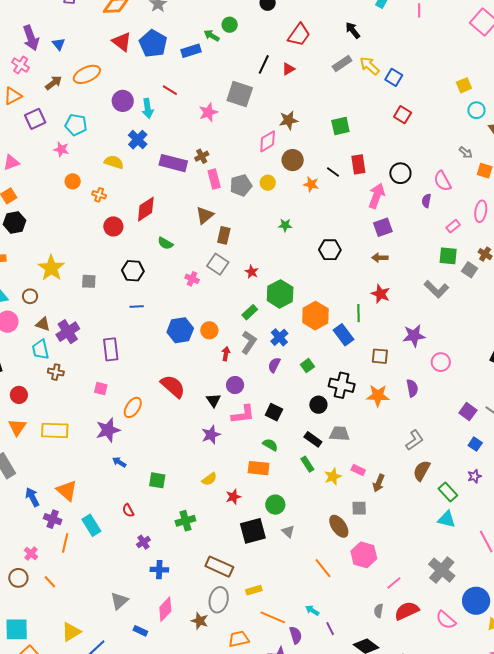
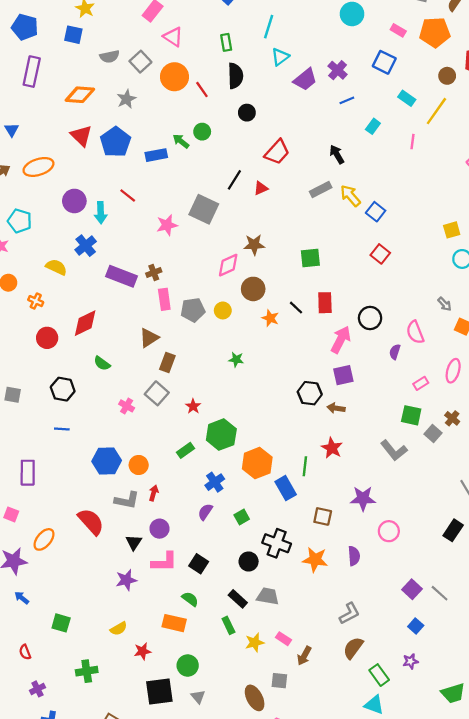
black hexagon: (330, 250) -> (310, 393), moved
gray L-shape: (249, 342) -> (127, 500), moved, turned 60

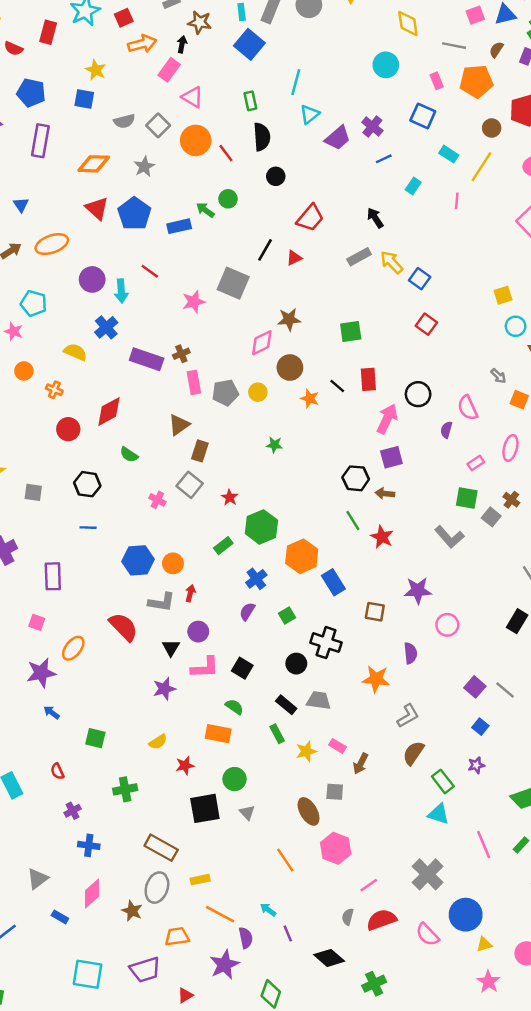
pink rectangle: (398, 30) -> (437, 81), turned 40
green line: (305, 466) -> (353, 521), moved, turned -36
orange star: (315, 560) -> (376, 679), moved

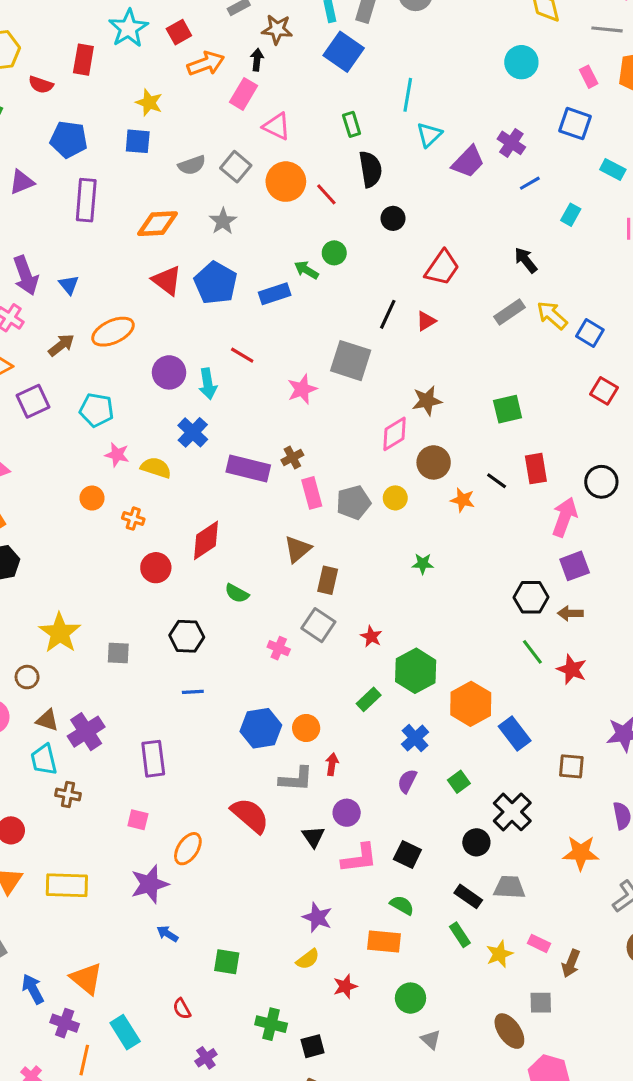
pink star: (14, 331) -> (117, 455), moved
black cross: (326, 643) -> (512, 812), turned 32
purple star: (164, 689) -> (317, 917), moved, turned -30
green cross: (125, 789) -> (271, 1024), turned 30
black square: (205, 808) -> (313, 1046), moved, size x0.6

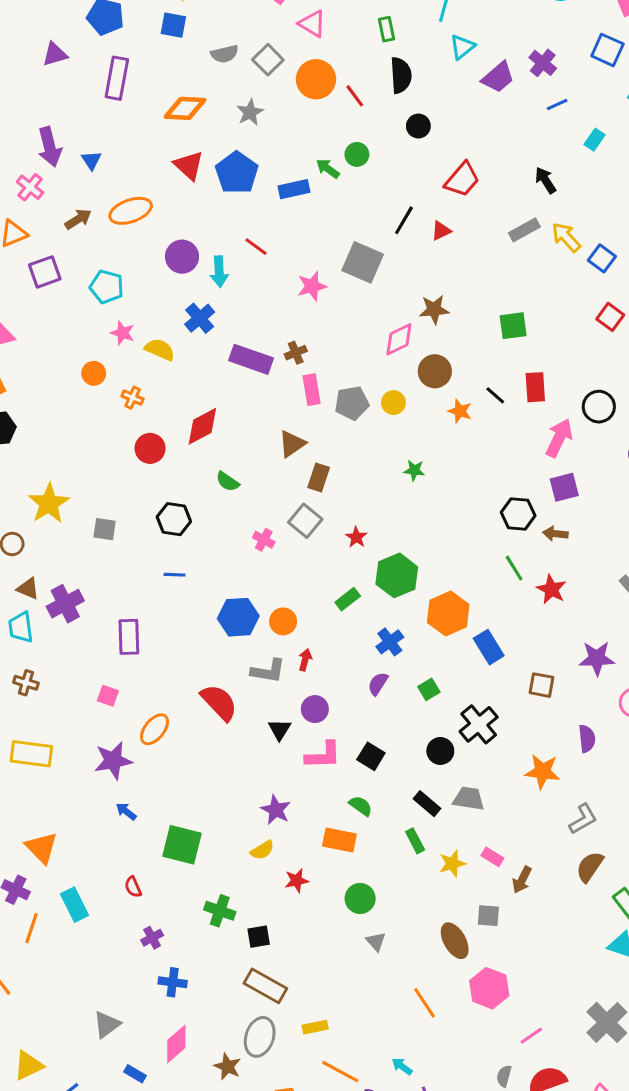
brown cross: (68, 795) -> (26, 683), moved
green square: (227, 962) -> (182, 845), size x1.5

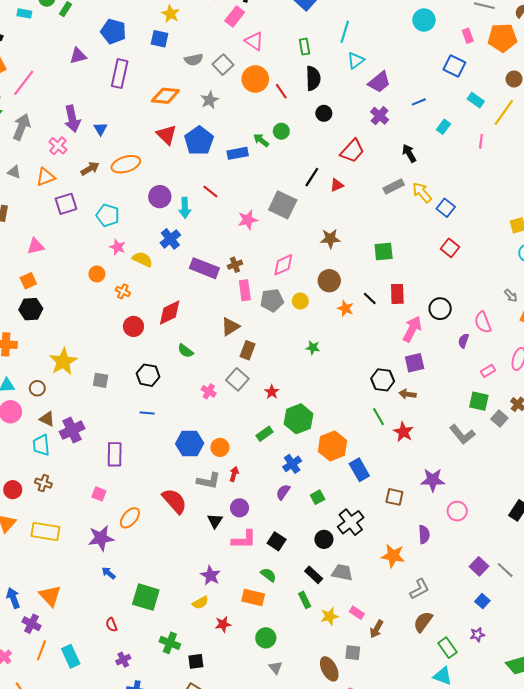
purple cross: (543, 63) -> (380, 116), moved
pink diamond: (399, 339) -> (283, 265), moved
cyan rectangle: (75, 905) -> (71, 656), moved

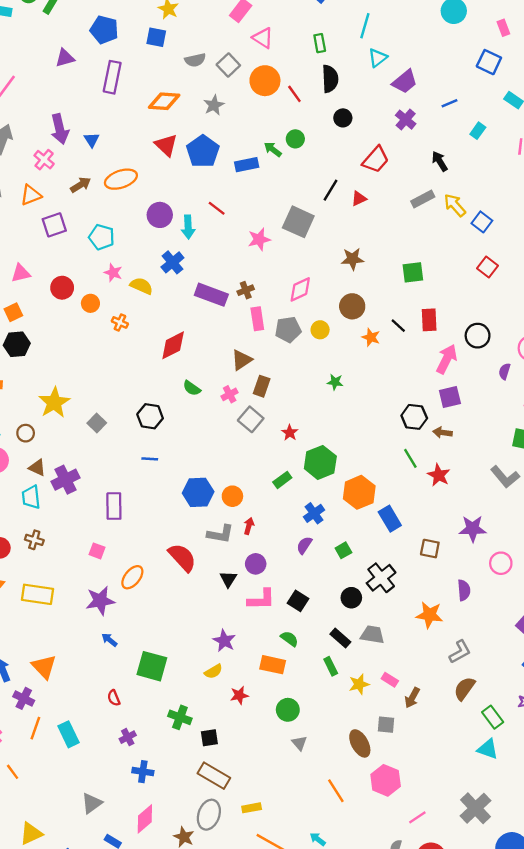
red circle: (133, 326) -> (62, 288), moved
gray square: (101, 380) -> (97, 423), turned 35
pink cross: (209, 391) -> (230, 394), moved, turned 32

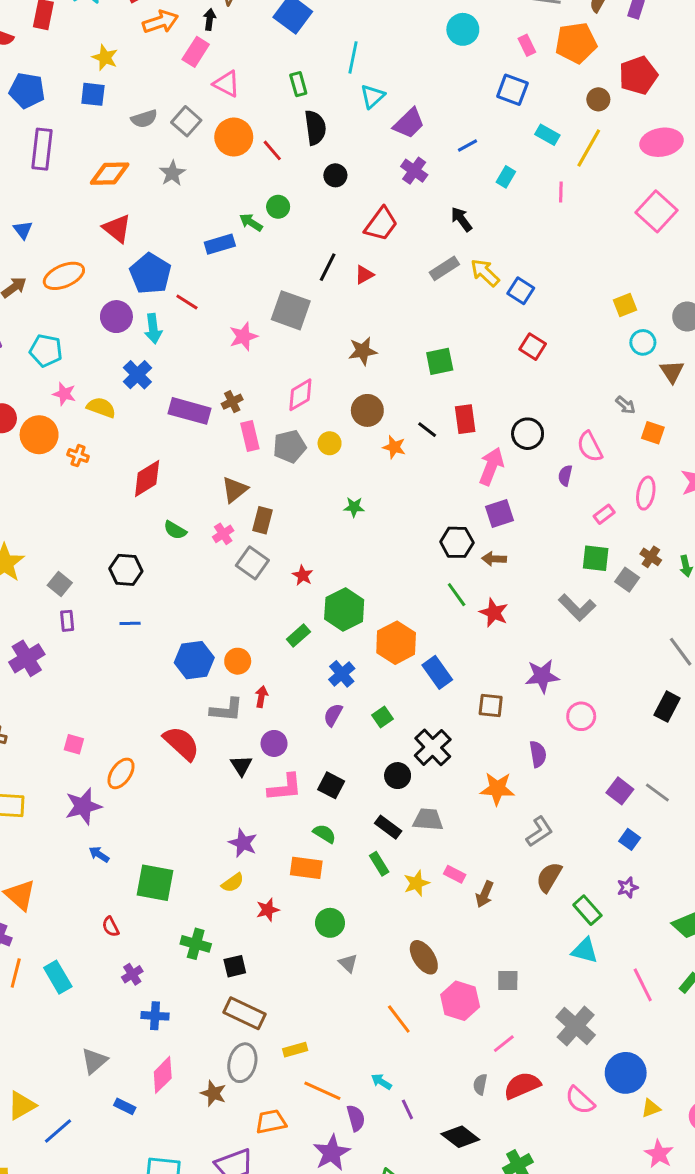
blue pentagon: (203, 151) -> (150, 274), moved
orange circle: (90, 303) -> (39, 435), size x1.6
purple rectangle: (114, 506) -> (67, 621), moved, size x0.6
gray square: (386, 725) -> (508, 981), moved

